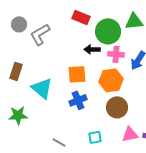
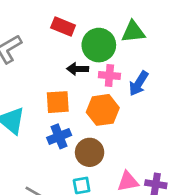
brown circle: (117, 107) -> (90, 152), moved

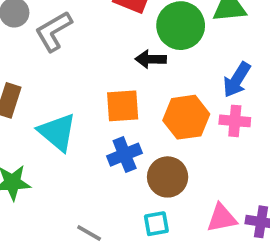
pink cross: (109, 76) -> (235, 121), moved

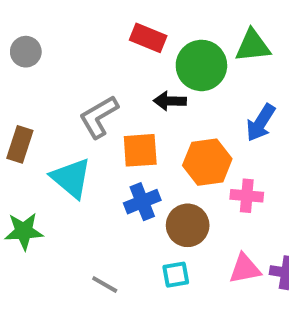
gray L-shape: (54, 31) -> (99, 117), moved
pink cross: (235, 121) -> (247, 196), moved

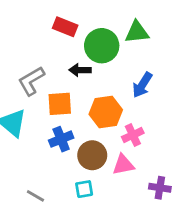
pink cross: (247, 196) -> (133, 135), turned -30
pink triangle: (245, 269) -> (123, 165), moved

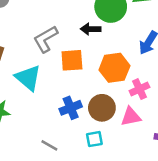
blue cross: (61, 139) -> (71, 108), moved

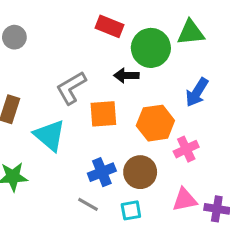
pink triangle: (131, 117) -> (185, 200), moved
gray line: (49, 145) -> (88, 204), moved

